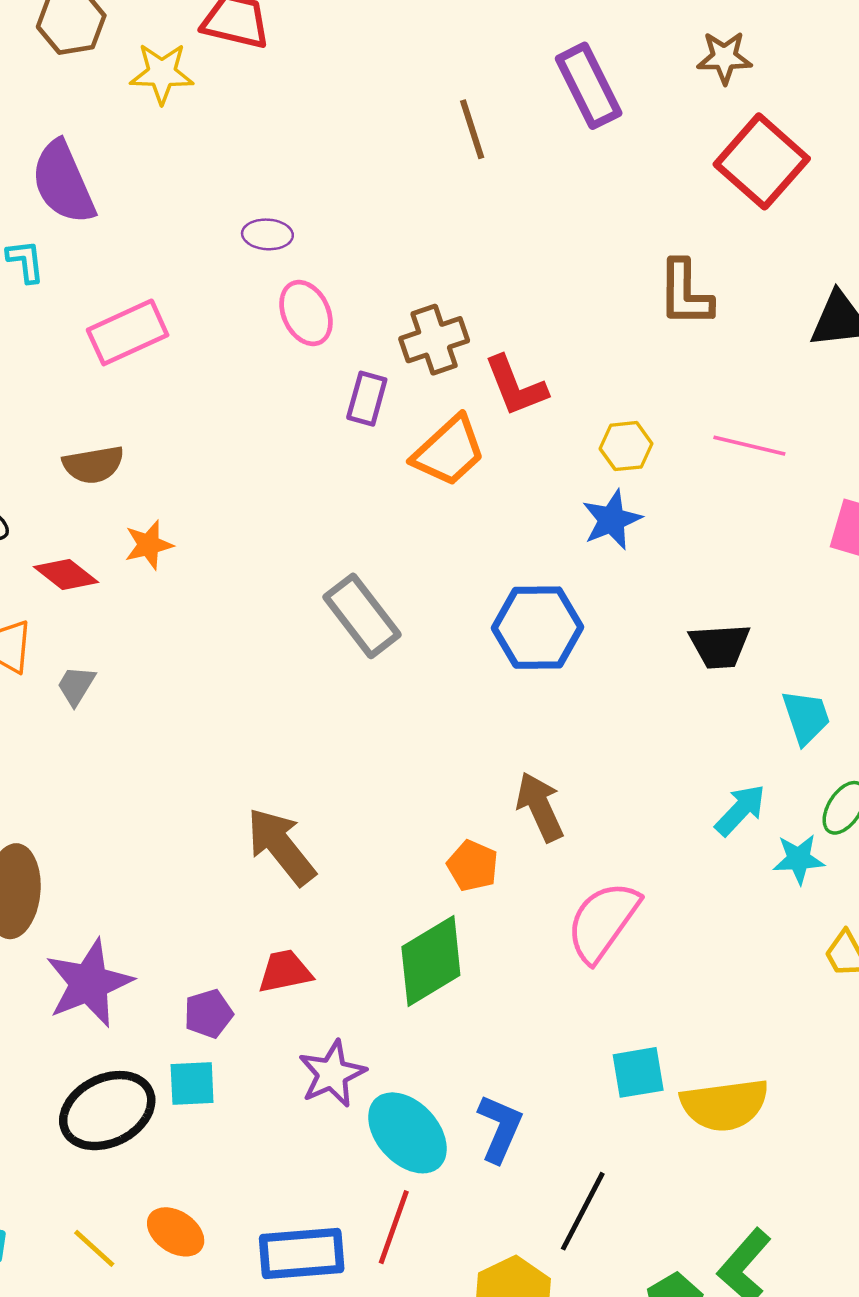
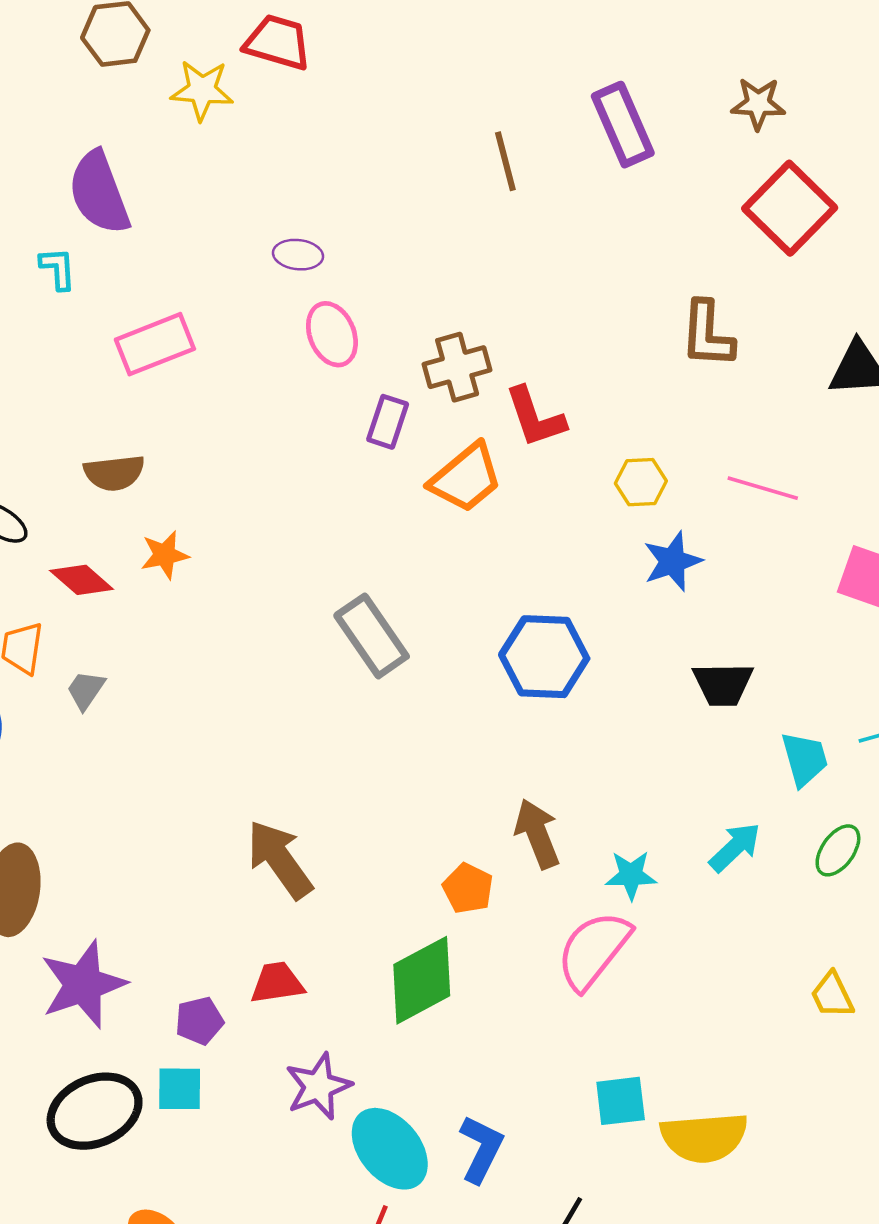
blue star: (612, 520) -> (673, 561), moved
cyan star: (799, 859) -> (631, 875), moved

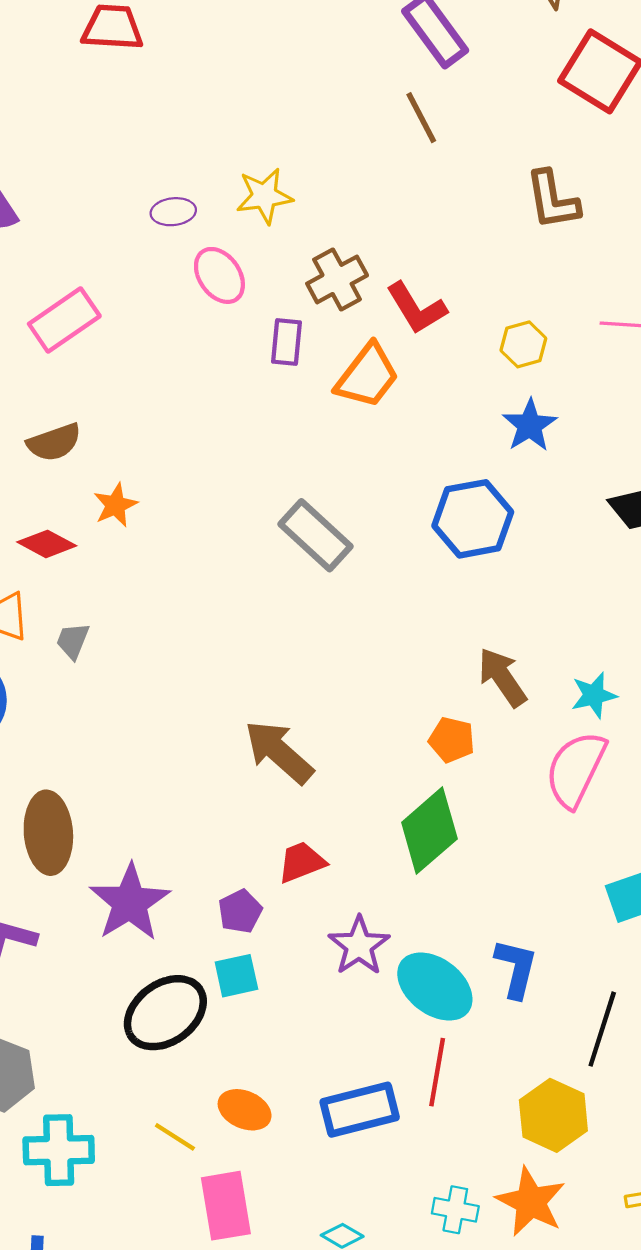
yellow star: (202, 90) -> (264, 196), moved
brown line: (505, 161) -> (421, 118), moved
blue star: (673, 561) -> (530, 425), moved

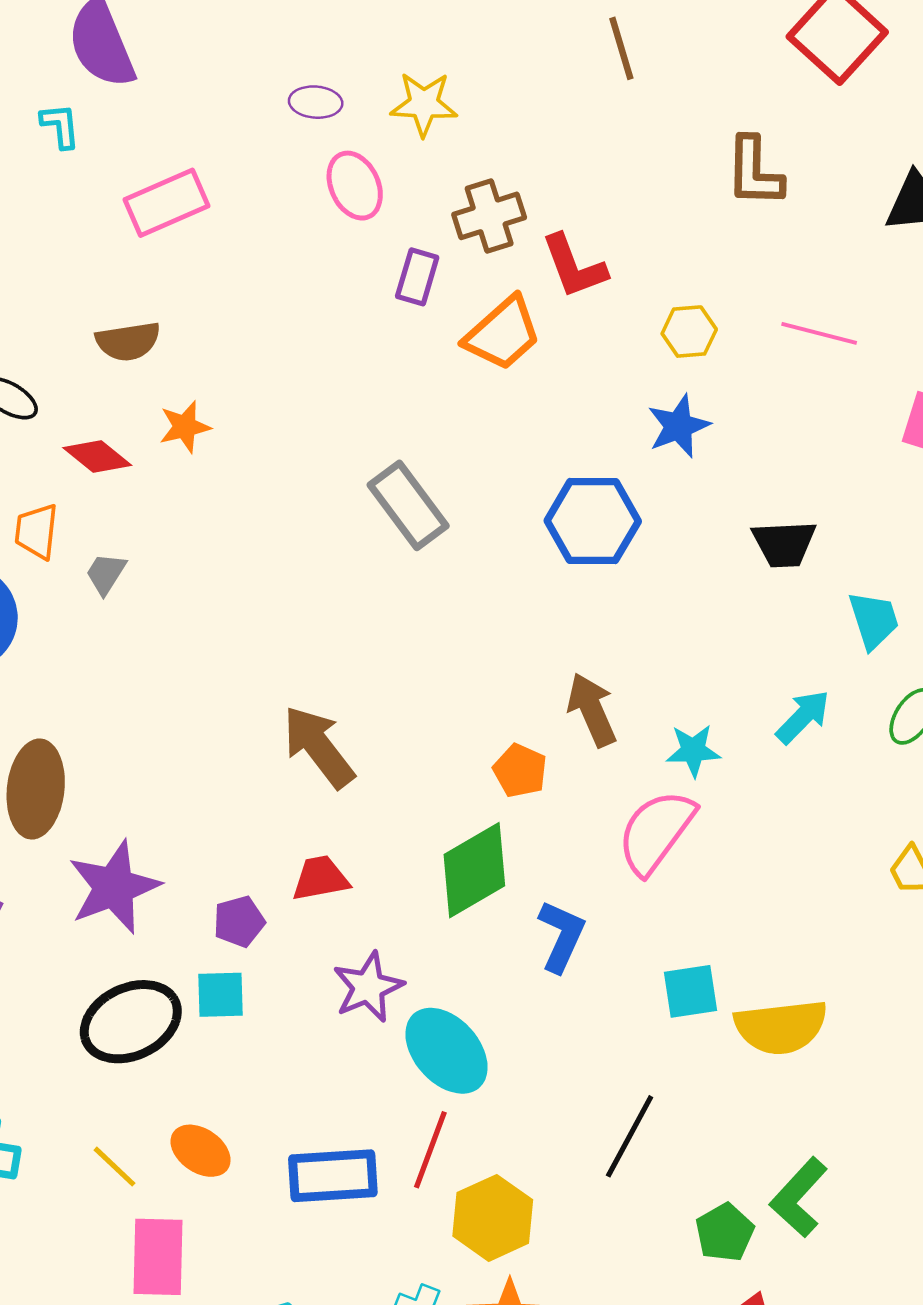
blue L-shape: (516, 968) -> (561, 936), moved
yellow hexagon: (553, 1115) -> (493, 1218), moved

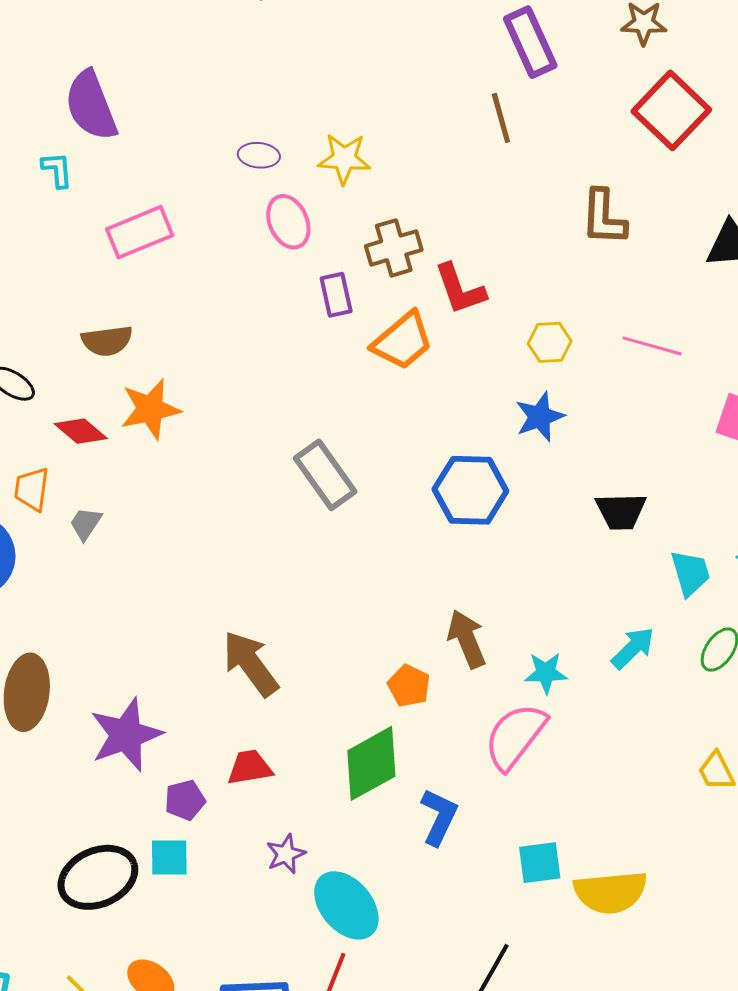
purple rectangle: (417, 277) -> (336, 295), turned -30
orange star: (185, 427) -> (150, 409), size x1.5
purple star: (114, 887) -> (126, 735), moved
purple star: (368, 987) -> (286, 854), size x0.7

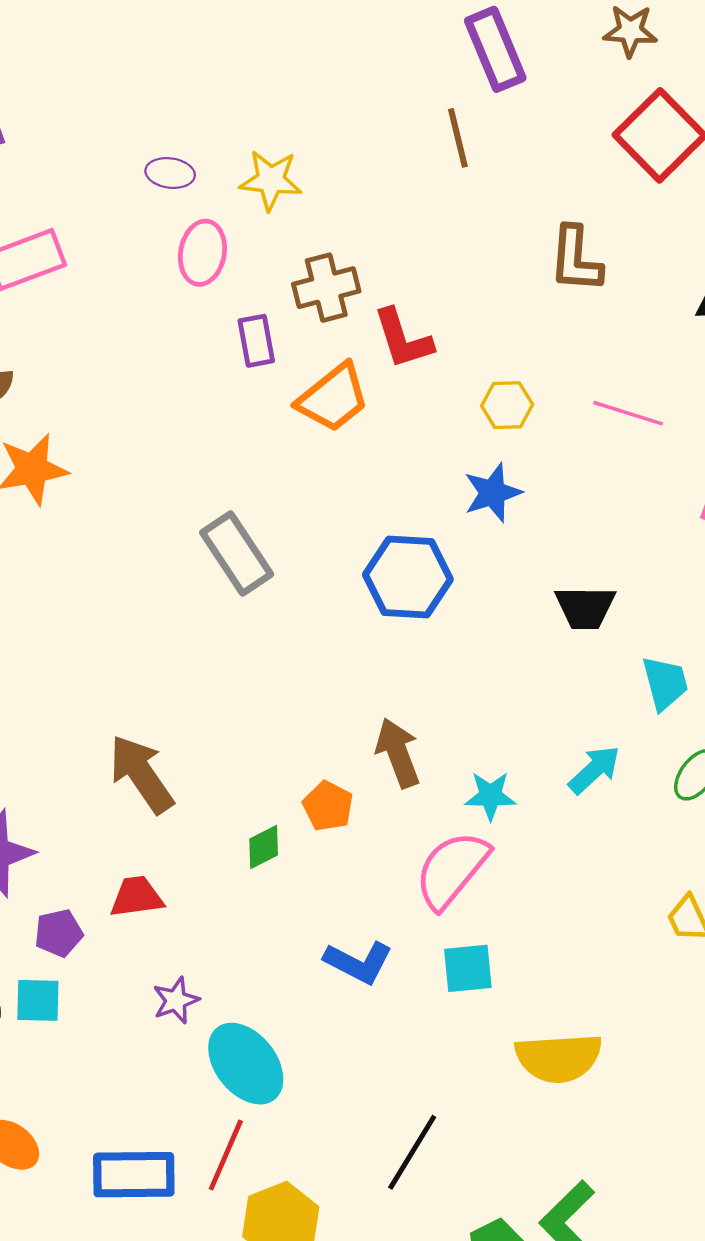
pink ellipse: (288, 222) -> (202, 253), turned 32
green diamond: (371, 763) -> (264, 847), moved, size x0.5
blue L-shape: (439, 817) -> (358, 962), turned 90
cyan square: (540, 863) -> (468, 968), moved

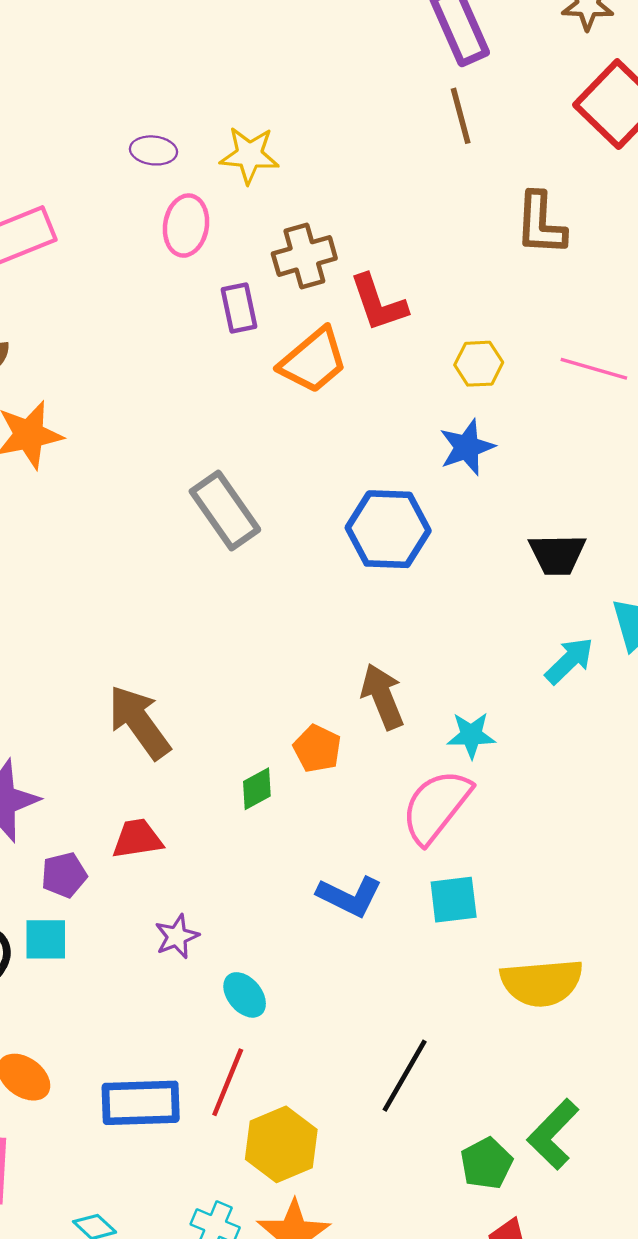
brown line: (458, 138) -> (461, 116), moved
cyan arrow: (594, 770) -> (569, 661), moved
cyan ellipse: (246, 1064) -> (245, 995), size x0.6

